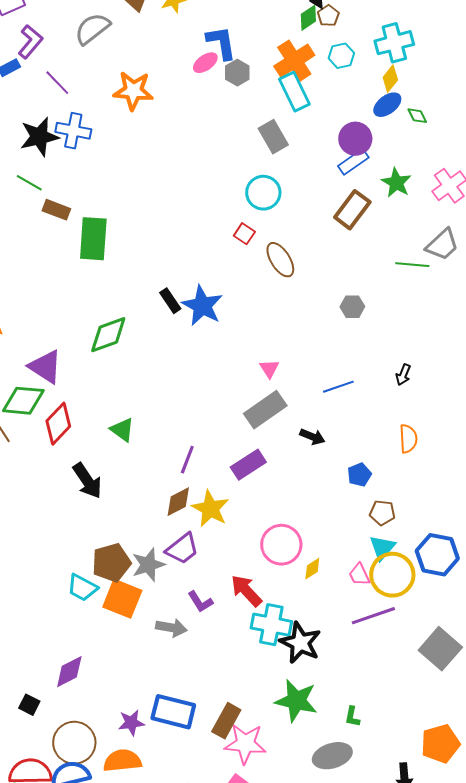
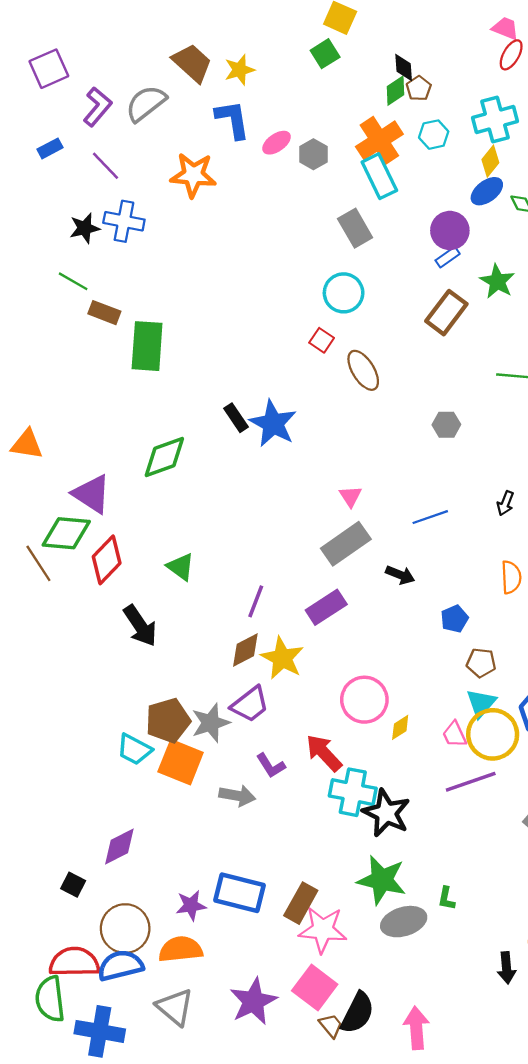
purple L-shape: (30, 42) -> (97, 107), moved
blue L-shape: (221, 43) -> (233, 120), moved
black star: (39, 137) -> (85, 228), size x0.7
blue rectangle: (353, 162) -> (448, 257), size x0.7
gray ellipse: (332, 756) -> (404, 922), moved

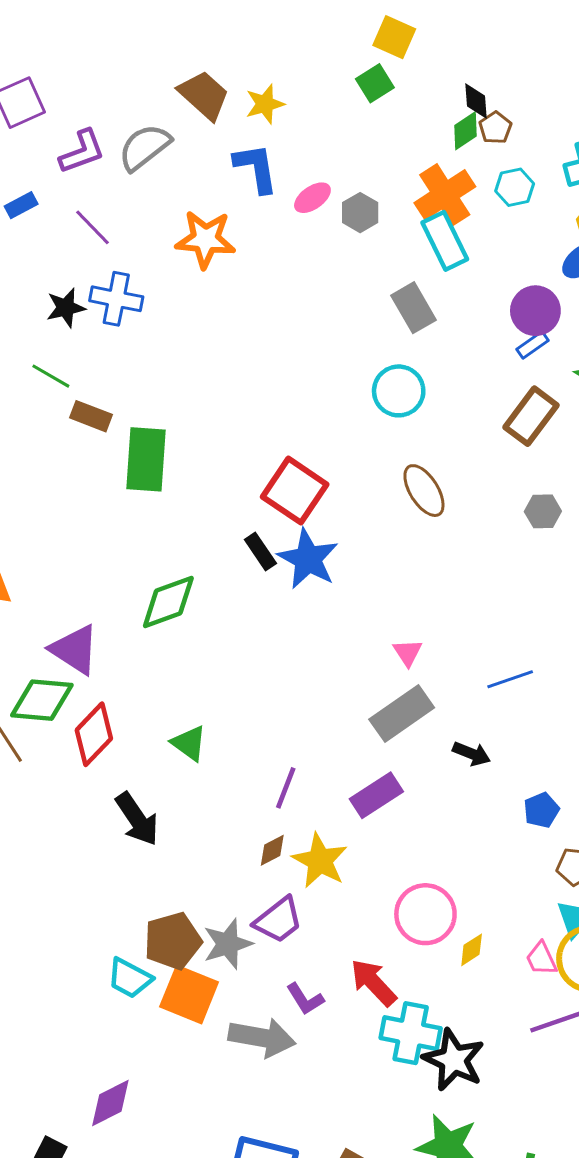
purple L-shape: (97, 107) -> (82, 152), turned 30
red square: (322, 340) -> (295, 491), moved, size x2.0
gray hexagon: (446, 425) -> (543, 511), moved
brown diamond: (245, 650) -> (272, 850), size x0.7
gray arrow: (237, 796) -> (262, 1038), size x1.4

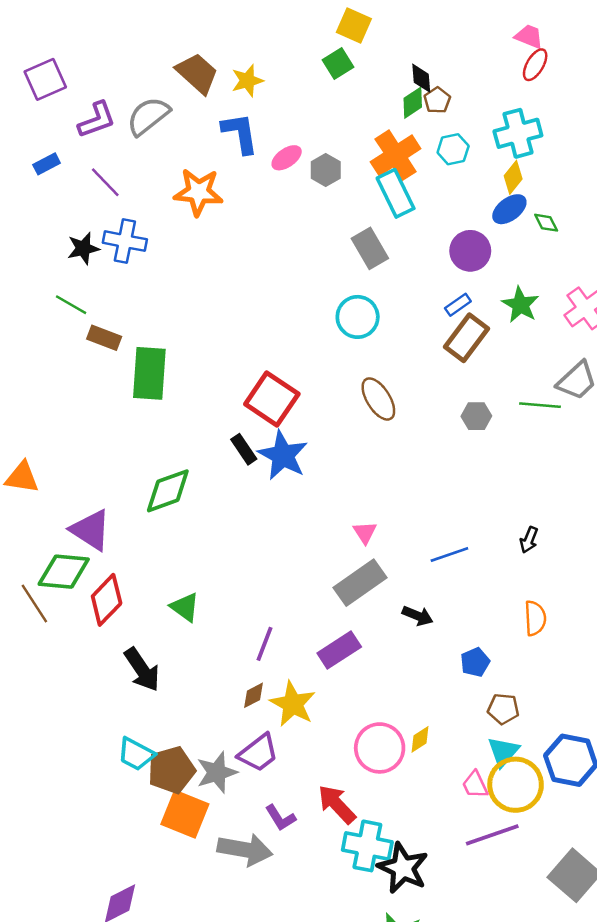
blue rectangle: (532, 345) -> (458, 305), moved
yellow diamond: (472, 950) -> (420, 739), moved
cyan trapezoid: (130, 978) -> (136, 754), moved

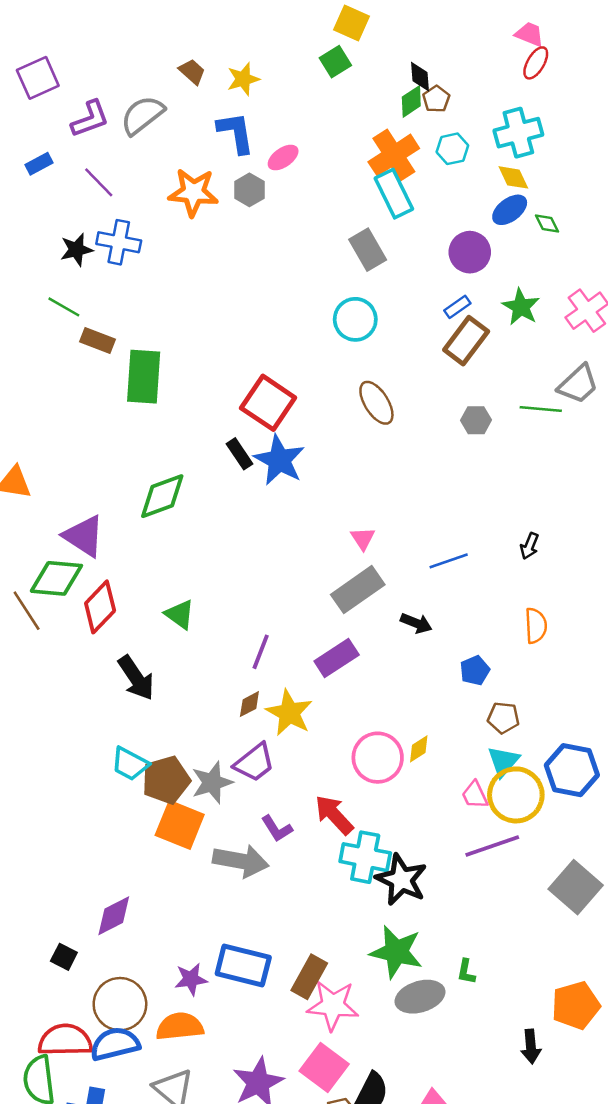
brown trapezoid: (197, 73) -> (192, 72), size x0.6
gray hexagon: (326, 170) -> (249, 190), moved
yellow diamond: (513, 177) -> (513, 177), turned -64

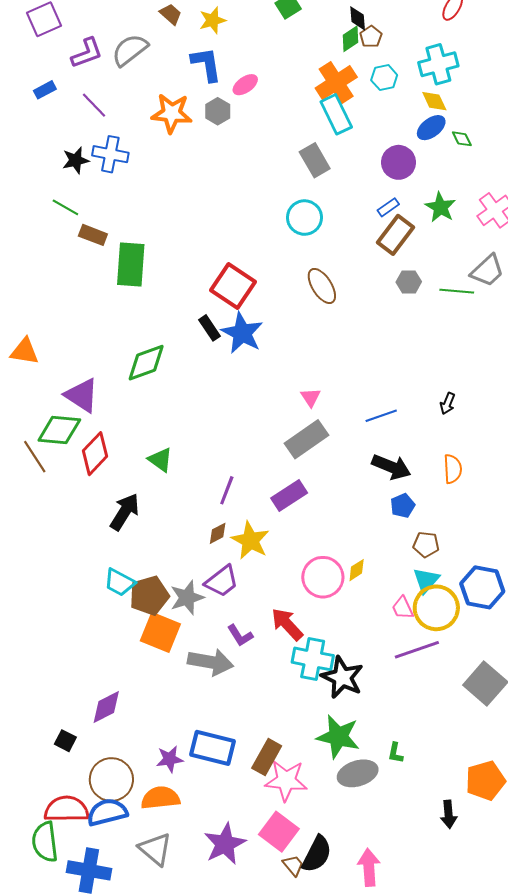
gray hexagon: (476, 420) -> (409, 282), moved
black arrow: (416, 623) -> (391, 467), moved, size x1.5
black arrow: (136, 678) -> (125, 512), turned -114

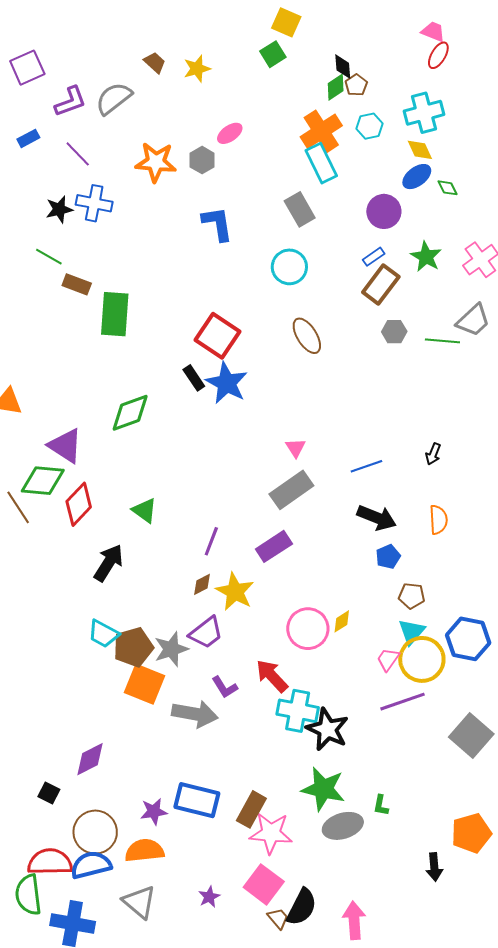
blue L-shape: (206, 64) -> (217, 224), moved
pink trapezoid: (403, 608) -> (388, 659), turned 60
purple star: (225, 844) -> (209, 897), size x0.5

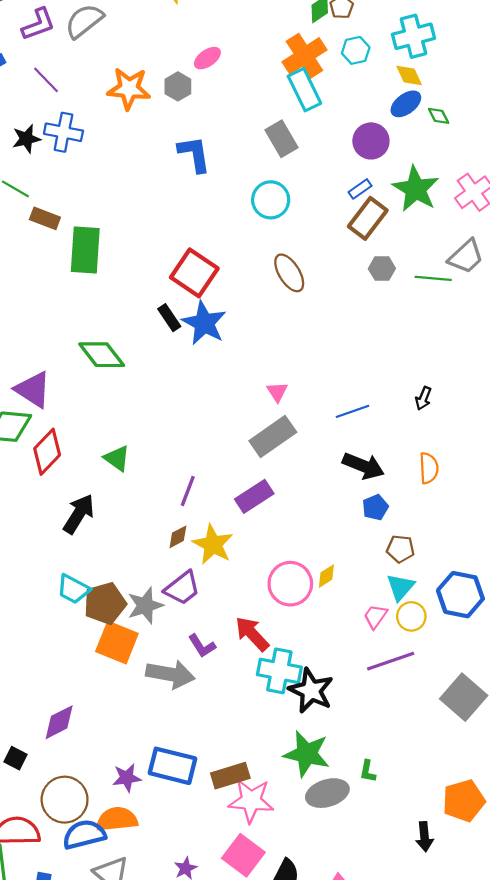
green star: (426, 257) -> (416, 189), size x1.4
green diamond: (130, 413) -> (102, 355), turned 72
yellow circle: (422, 659) -> (411, 616), size x0.6
brown rectangle: (251, 809) -> (230, 776), turned 44
blue semicircle: (91, 865) -> (84, 835), moved

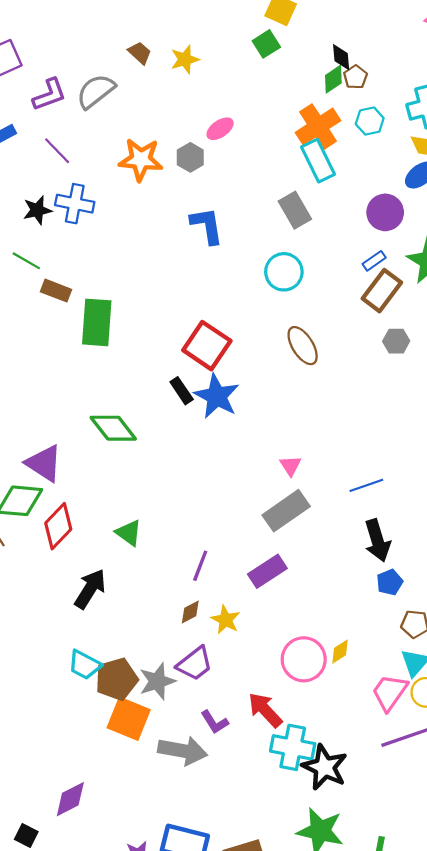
black arrow: (363, 466) -> (377, 540), turned 51
yellow star: (213, 544) -> (226, 620), size x0.7
pink trapezoid: (375, 616) -> (390, 692), size x1.5

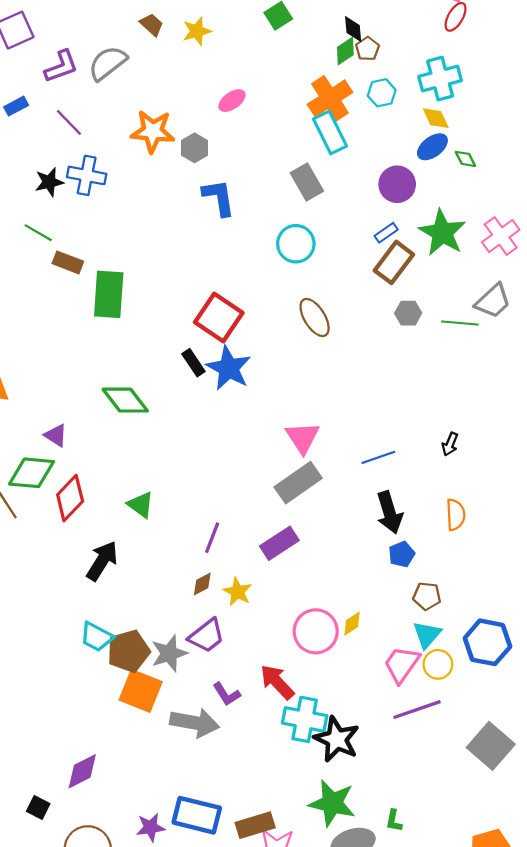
gray hexagon: (190, 157) -> (195, 148), moved
purple triangle: (44, 463) -> (56, 435), size x0.6
pink triangle: (290, 466) -> (302, 438), size x1.6

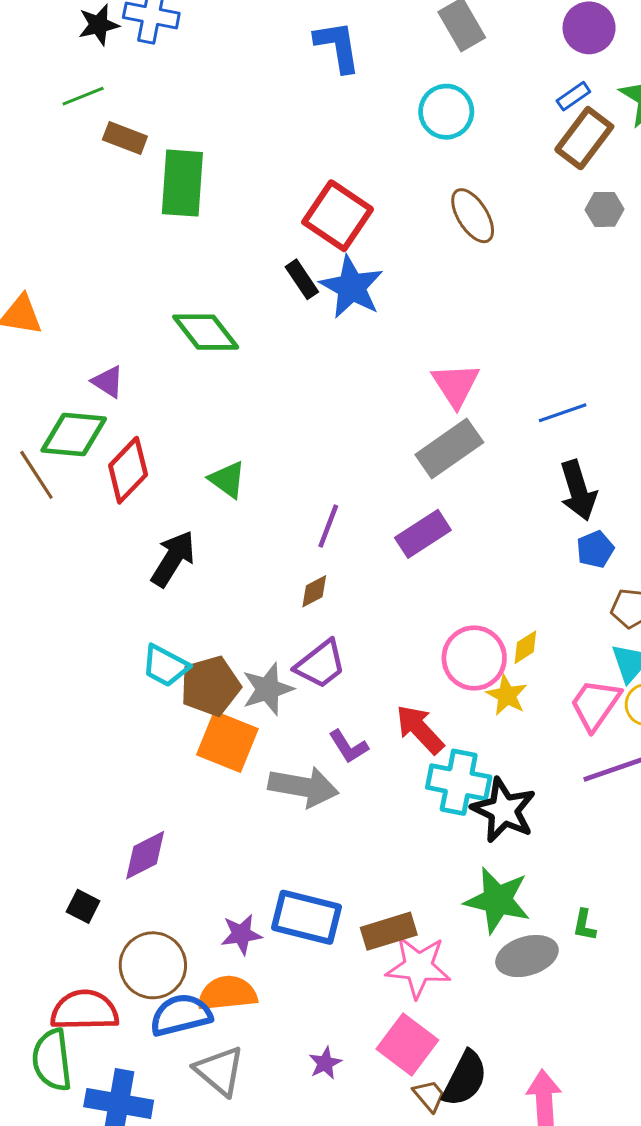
green line: (38, 233) -> (83, 96), turned -52
yellow star: (237, 592) -> (507, 695), moved

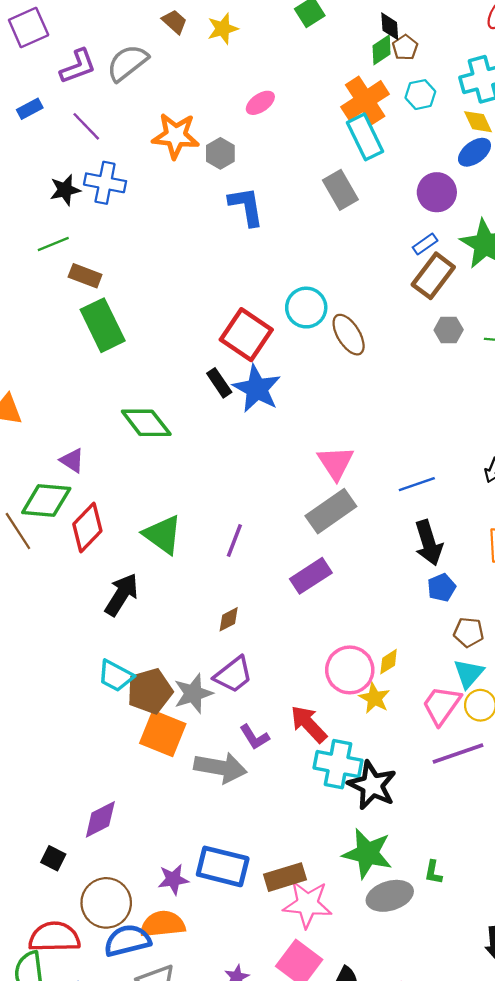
cyan circle: (446, 112) -> (306, 308), moved
green rectangle: (182, 183) -> (103, 325), moved, turned -30
green triangle: (227, 480) -> (163, 535), size x1.4
purple line: (328, 526) -> (234, 541), moved

